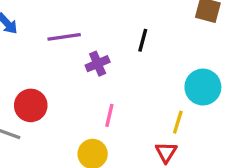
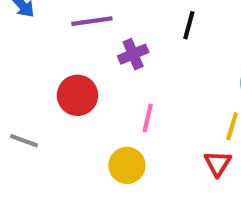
red circle: (31, 105) -> (77, 95), moved

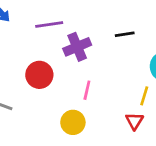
black line: (189, 25) -> (125, 34), moved, turned 66
purple cross: (133, 54) -> (77, 47), size x1.4

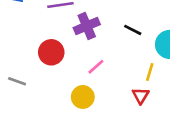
black line: (125, 34) -> (133, 30), moved, turned 36
pink line: (87, 90) -> (96, 67), turned 36

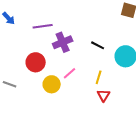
yellow line: (150, 72) -> (99, 77), moved
yellow circle: (83, 97) -> (52, 84), moved

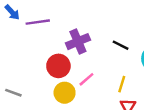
purple line: (43, 26) -> (38, 22), moved
red circle: (36, 62) -> (58, 66), moved

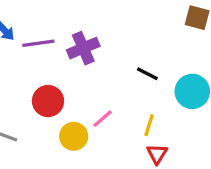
purple cross: (78, 42) -> (83, 48), moved
red circle: (58, 66) -> (48, 101), moved

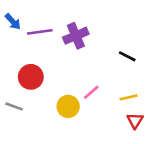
red circle: (48, 101) -> (31, 77), moved
yellow line: (149, 125) -> (129, 97), turned 60

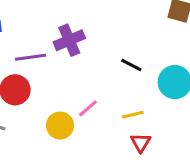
purple line: (40, 32) -> (31, 57), moved

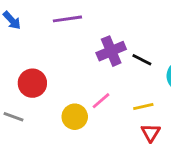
purple cross: (69, 40) -> (111, 51), moved
purple line: (31, 57) -> (67, 19), moved

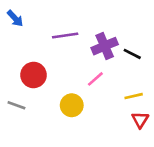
purple line: (67, 19) -> (65, 36), moved
pink line: (101, 101) -> (95, 79), moved

